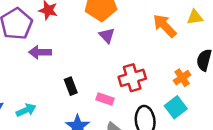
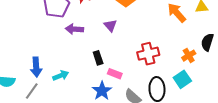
purple triangle: (107, 35) -> (110, 26), moved
pink rectangle: (105, 99) -> (115, 74), moved

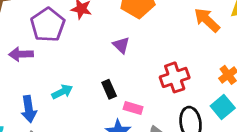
purple arrow: (74, 29) -> (21, 54), moved
cyan arrow: (61, 76) -> (62, 92), moved

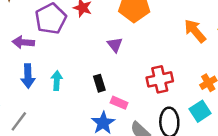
cyan arrow: (62, 92) -> (57, 81), turned -66
blue arrow: (29, 109) -> (28, 76), moved

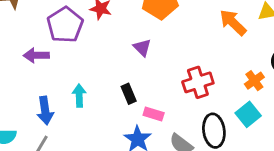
blue arrow: (28, 76) -> (45, 110), moved

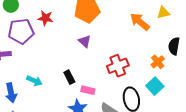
purple pentagon: (65, 25) -> (21, 31), turned 30
purple triangle: (142, 47) -> (85, 41), moved
cyan arrow: (79, 96) -> (34, 81), turned 119

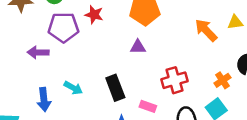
purple triangle: (85, 41) -> (138, 47), turned -48
black rectangle: (69, 77) -> (115, 88), size x1.5
pink rectangle: (88, 90) -> (148, 106), moved

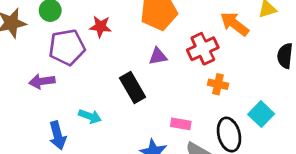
red cross: (174, 80) -> (203, 49), moved
orange cross: (222, 80) -> (218, 84), moved, turned -35
black rectangle: (115, 88) -> (133, 88), moved

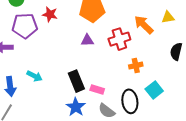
orange cross: (218, 84) -> (136, 66), moved, turned -32
black rectangle: (133, 88) -> (76, 81), moved

